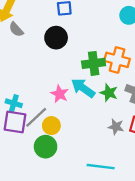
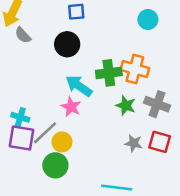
cyan arrow: (83, 88) -> (79, 86), moved

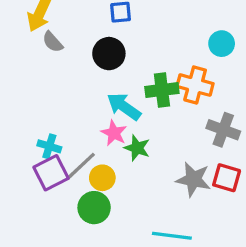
cyan circle: (148, 20) -> (222, 44), moved
green star: (126, 105) -> (137, 148), moved
purple square: (22, 138) -> (51, 173), turned -36
gray star: (134, 143) -> (193, 179), size x1.5

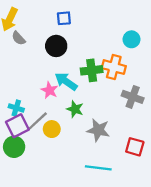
pink star: (114, 133) -> (50, 90), moved
red square: (227, 178) -> (135, 147), moved
gray star: (193, 179) -> (98, 130), moved
green circle: (94, 208) -> (14, 147), moved

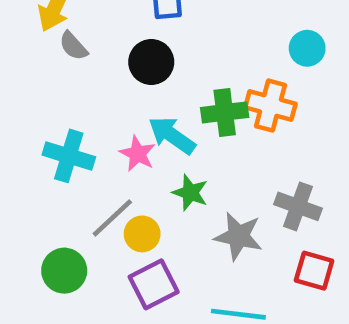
gray cross: (133, 97) -> (298, 206), moved
cyan cross: (16, 108) -> (69, 156), moved, size x1.5
purple square: (17, 126) -> (154, 284), moved

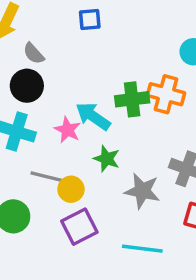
gray semicircle: (73, 46) -> (34, 53), moved
black circle: (151, 62) -> (27, 86), moved
gray line: (112, 218) -> (49, 177), turned 57

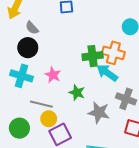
cyan arrow: (93, 116) -> (107, 73), moved
yellow circle: (71, 189) -> (49, 119), moved

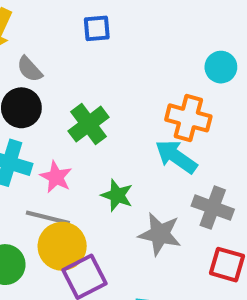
green cross: (93, 56) -> (89, 124), moved, turned -30
pink star: (53, 75) -> (56, 177), moved
yellow circle: (49, 119) -> (62, 246), size x1.5

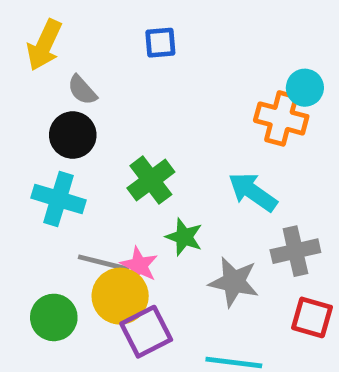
orange cross: (188, 118) -> (281, 118), moved
green cross: (89, 124) -> (151, 180), moved
pink star: (56, 177) -> (139, 265), moved
gray cross: (213, 208) -> (295, 251), turned -33

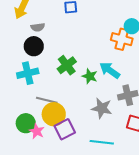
gray semicircle: (82, 90) -> (38, 27), turned -56
cyan cross: (59, 199) -> (28, 73), turned -30
green star: (184, 237) -> (90, 76), moved
pink star: (139, 265) -> (37, 131), moved

